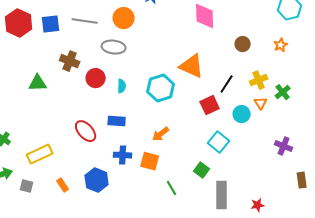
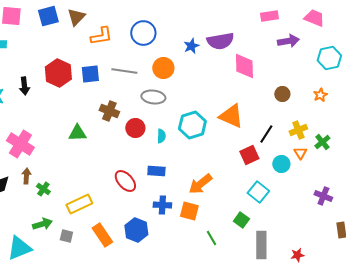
cyan hexagon: (161, 88) -> (192, 125), moved
orange arrow: (161, 134) -> (200, 184), size x1.4
orange rectangle: (63, 185) -> (102, 235), size x1.6

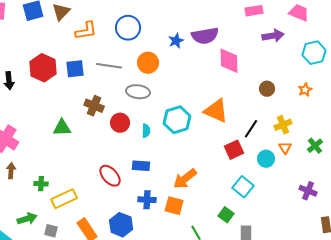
green cross: (322, 142) -> (315, 146), moved
green cross: (43, 189) -> (41, 184), moved, turned -32

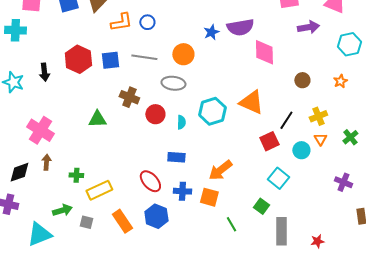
blue circle: (128, 28) -> (147, 22), moved, size x0.6
red ellipse: (110, 176) -> (150, 181), moved

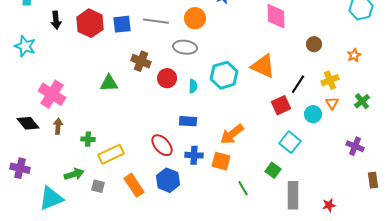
black arrow: (44, 72) -> (56, 20), moved
orange star: (340, 81) -> (354, 55), moved
black diamond: (19, 172) -> (28, 123), moved, turned 70

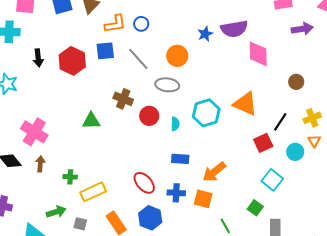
gray line: (156, 21) -> (138, 59), turned 40
blue square: (122, 24) -> (105, 51), moved
blue rectangle: (188, 121) -> (180, 159), moved

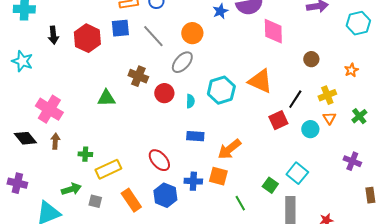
gray ellipse: (167, 85) -> (182, 62), turned -55
cyan square: (272, 180) -> (297, 173), moved
blue cross: (176, 193) -> (193, 181), moved

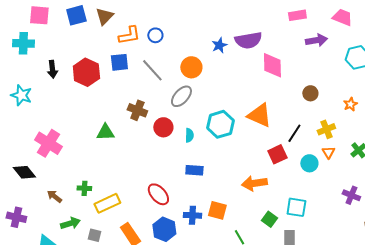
brown arrow: (55, 141) -> (54, 196), moved, turned -56
orange arrow: (229, 149) -> (254, 183), moved, turned 30
cyan square: (297, 173) -> (296, 207), turned -30

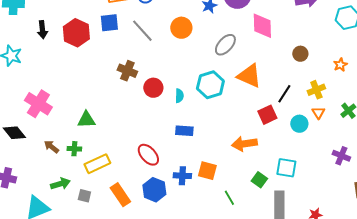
gray ellipse: (181, 96) -> (225, 45), moved
green triangle: (105, 132) -> (86, 120), moved
brown arrow: (54, 196) -> (51, 147), moved

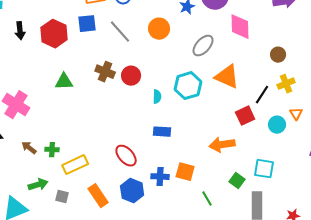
red circle: (153, 88) -> (131, 76), moved
yellow cross: (316, 90) -> (286, 84), moved
green triangle: (86, 120) -> (64, 82), moved

